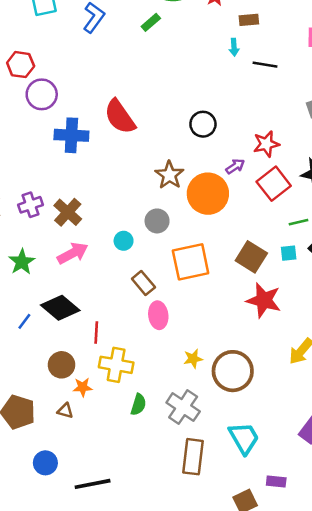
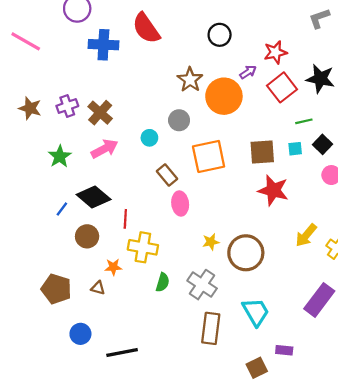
brown square: (251, 257) -> (262, 152), turned -36
brown circle: (62, 365) -> (87, 236), moved

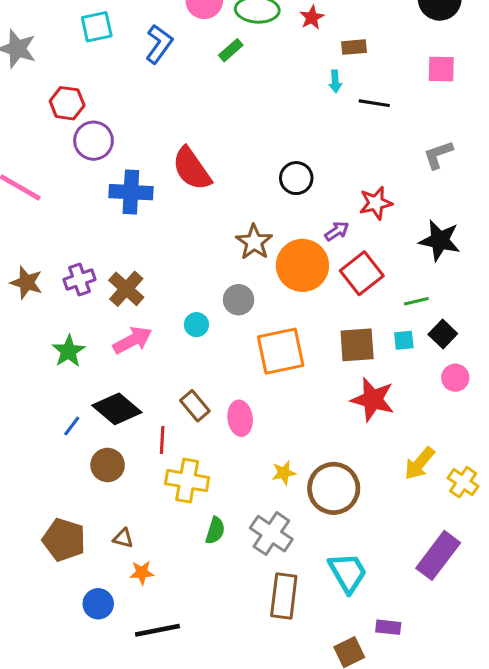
red square: (282, 87) -> (362, 273), moved
brown rectangle: (167, 175) -> (195, 406), moved
orange star: (113, 267) -> (142, 573), moved

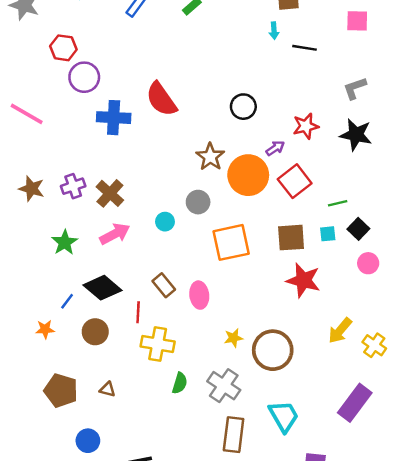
black star: (440, 240) -> (356, 135), moved
orange star: (142, 573) -> (45, 329), moved

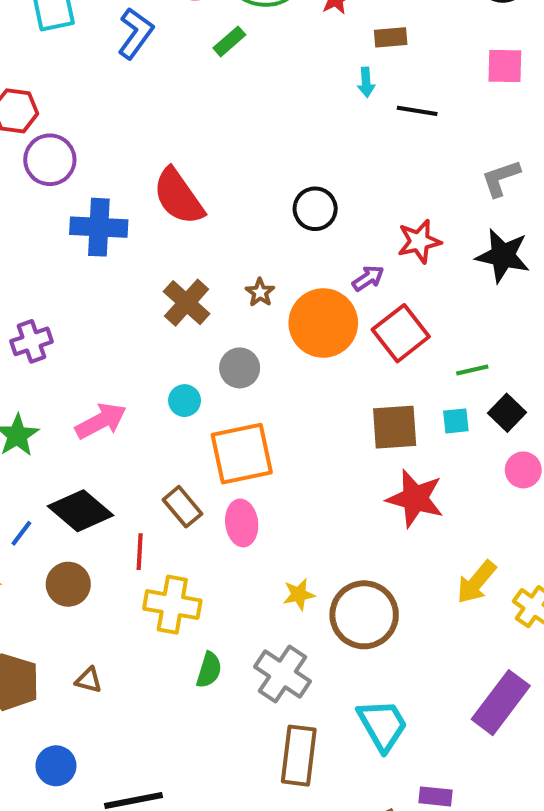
brown star: (210, 157) -> (260, 292), size x0.6
brown cross: (110, 193) -> (187, 303), moved
orange square: (231, 242) -> (242, 454), moved

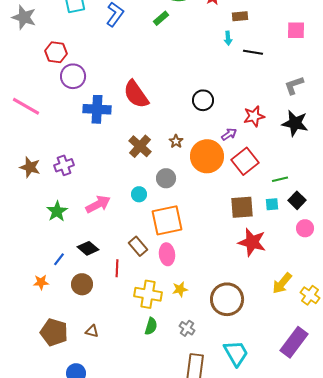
black diamond: (80, 511) -> (88, 248), size x0.7
yellow star: (299, 594) -> (180, 289), moved
yellow cross: (172, 605) -> (148, 294), moved
gray cross: (282, 674) -> (187, 328), size x0.6

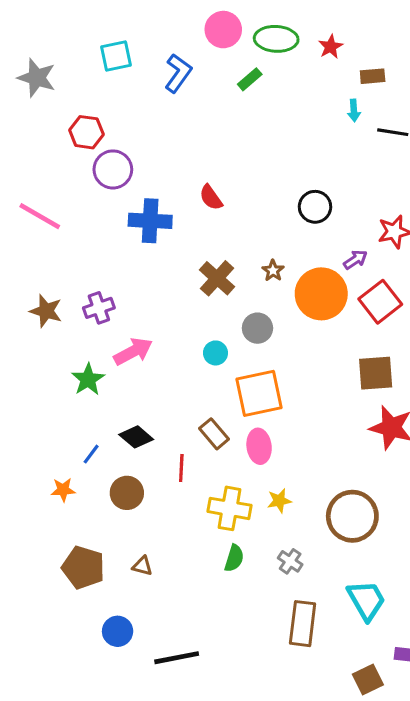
red semicircle: (136, 94) -> (211, 197), size x0.6
pink arrow: (98, 204) -> (133, 351), moved

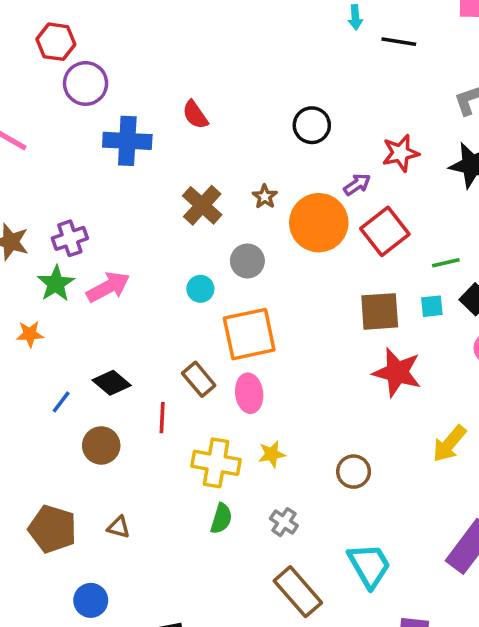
green star: (88, 379) -> (56, 284), moved
orange star: (63, 490) -> (30, 334), moved
brown circle: (352, 516) -> (354, 472), size x0.6
brown rectangle: (303, 624) -> (298, 592), turned -48

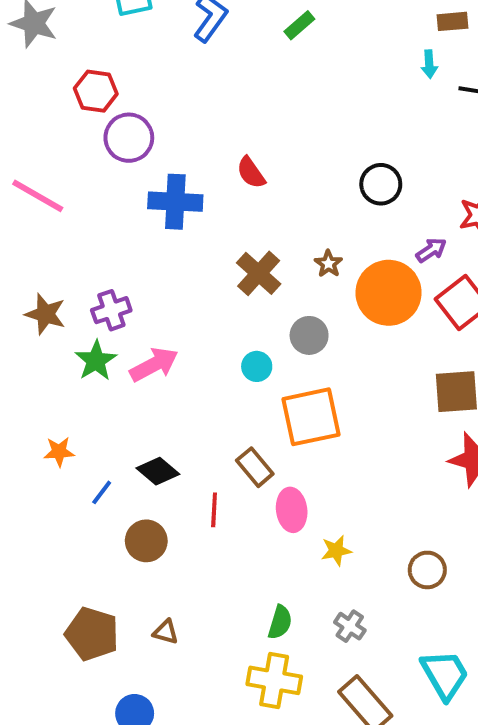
orange star: (30, 334) -> (59, 452), moved
pink ellipse: (249, 393) -> (292, 510), moved
yellow cross: (216, 463) -> (274, 680), moved

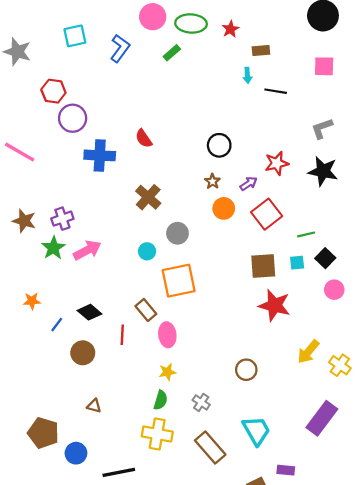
brown star: (328, 264) -> (212, 181), moved
orange circle: (389, 293) -> (224, 208), size x0.6
yellow star: (336, 551) -> (167, 372), moved
brown pentagon: (92, 634) -> (43, 433), moved

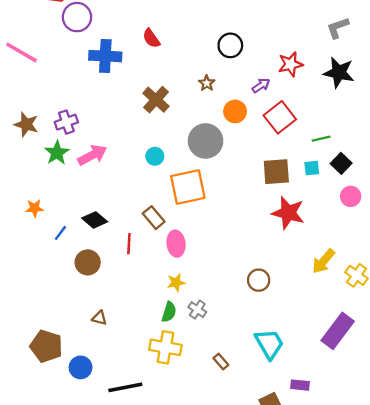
brown star: (212, 181) -> (207, 83), moved
gray circle: (177, 233) -> (206, 141), moved, size x1.5
gray cross: (201, 402) -> (197, 310), moved
brown rectangle: (210, 448) -> (221, 362), size x0.5

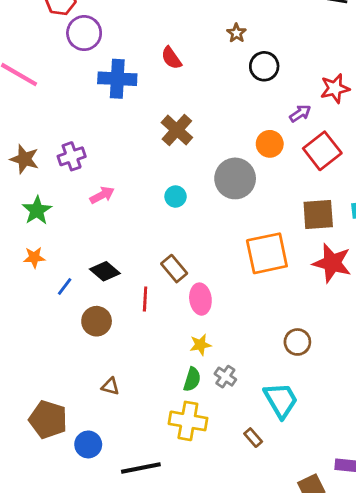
brown star: (207, 83) -> (236, 33), moved
green star: (57, 153) -> (37, 210), moved
pink arrow: (92, 155) -> (102, 195), size x0.7
orange square: (188, 187) -> (267, 253), moved
cyan trapezoid: (269, 344) -> (281, 400), moved

